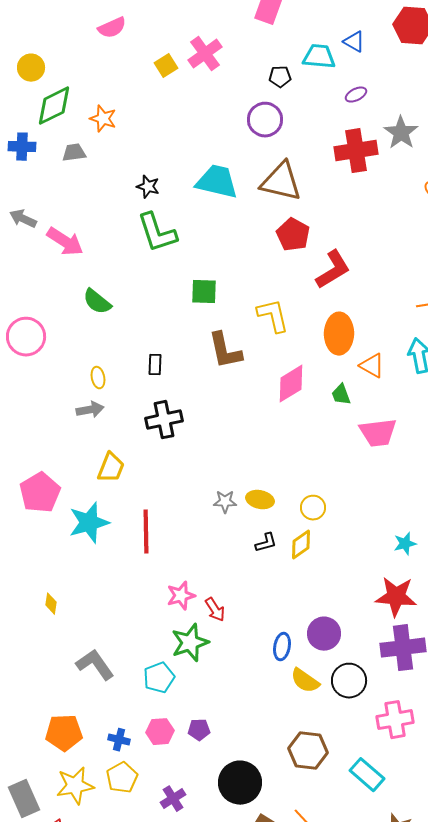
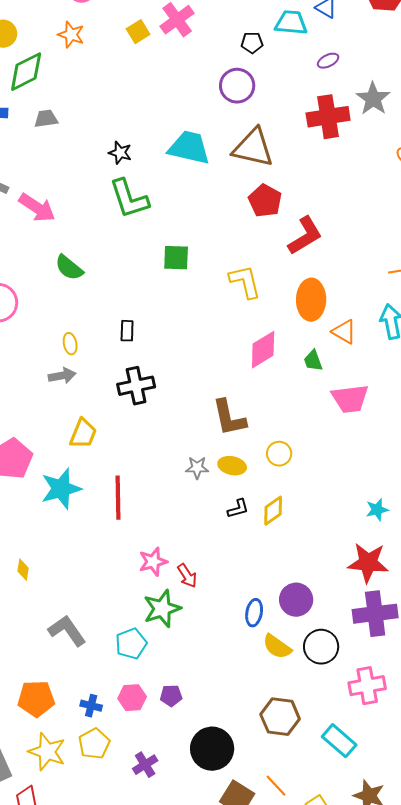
orange star: (103, 119) -> (71, 35), moved
brown L-shape: (225, 351) -> (229, 418), moved
yellow circle: (313, 508) -> (279, 454), moved
yellow star: (75, 786) -> (47, 752), turned 30

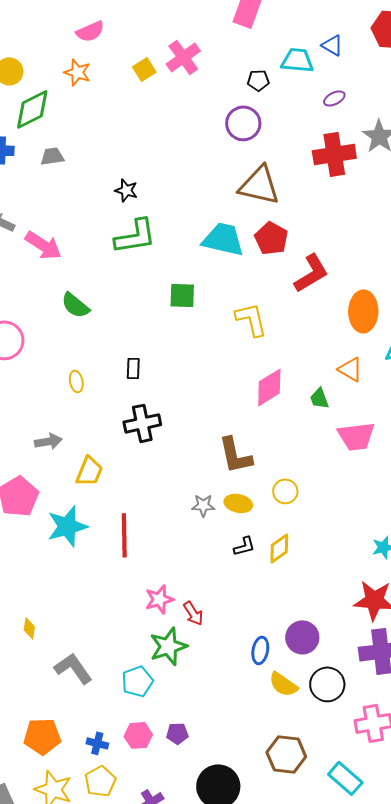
cyan trapezoid: (189, 148) -> (223, 239), moved
green L-shape: (129, 199) -> (135, 236), turned -81
orange ellipse: (311, 300) -> (363, 311), moved
gray arrow: (62, 376) -> (48, 441), moved
yellow diamond: (23, 570) -> (29, 628), moved

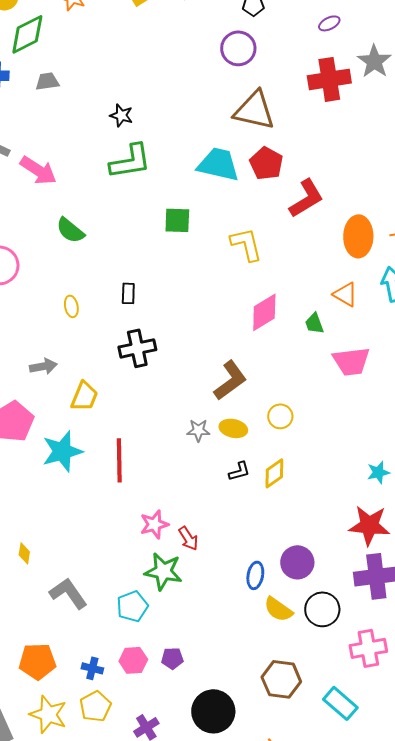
brown L-shape: (235, 455) -> (230, 380), turned -114
green star: (168, 646) -> (163, 571), turned 30

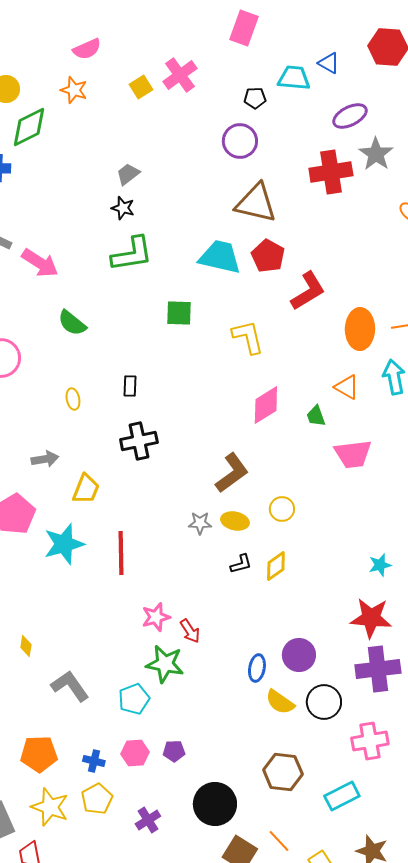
purple ellipse: (329, 23) -> (350, 116), moved, size x1.6
gray trapezoid: (47, 81) -> (128, 174), moved, turned -30
cyan rectangle: (340, 703) -> (342, 796), turned -68

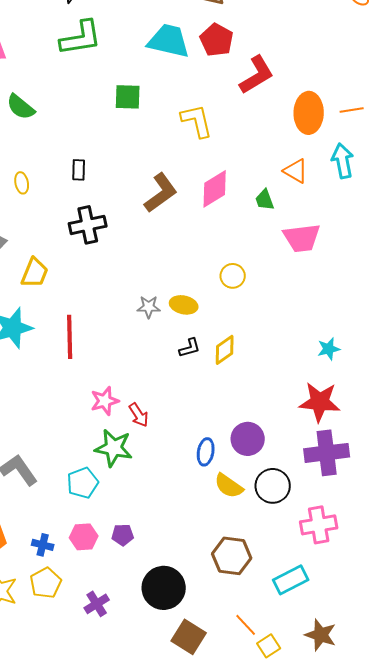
brown L-shape: (232, 473) -> (161, 193), moved
yellow circle: (282, 509) -> (233, 276), moved
orange line: (279, 841) -> (246, 625), moved

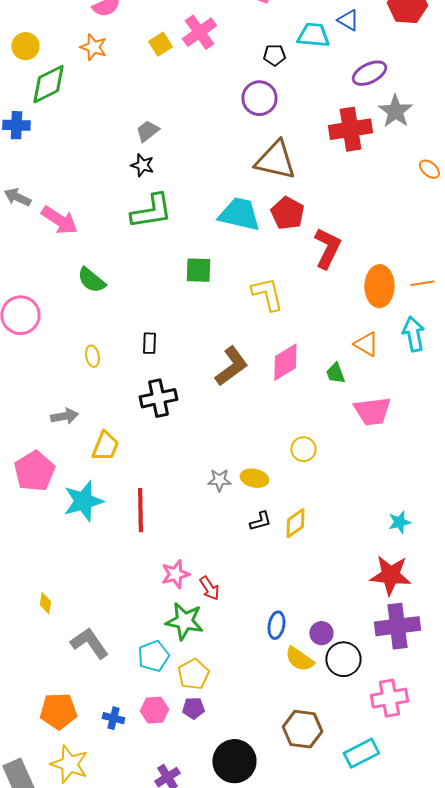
red L-shape: (257, 75) -> (327, 248), turned -33
purple circle: (248, 439) -> (321, 633), moved, size x0.7
yellow pentagon: (46, 583) -> (193, 674), moved

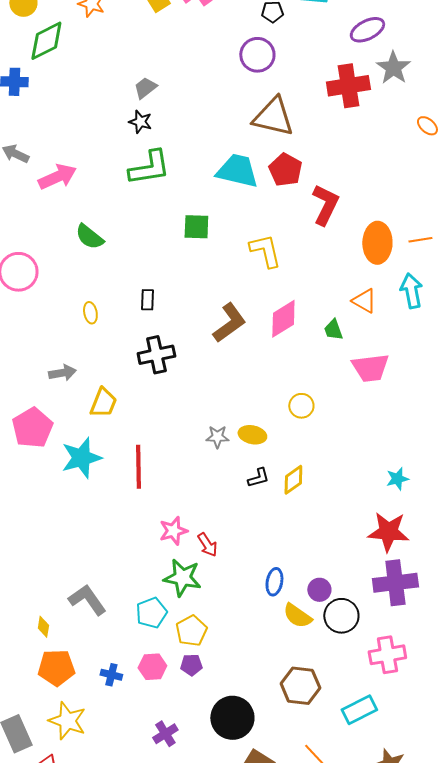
pink arrow: (59, 220) -> (57, 177), turned -57
yellow diamond: (45, 603) -> (43, 627), moved

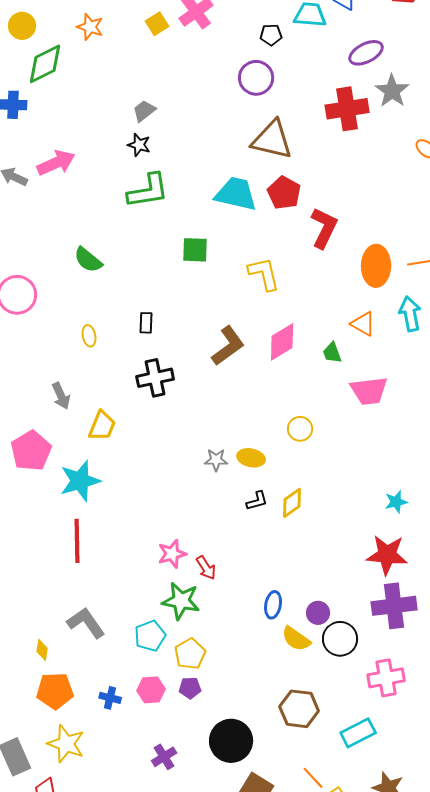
pink arrow: (57, 177) -> (56, 163), moved
gray arrow: (62, 373) -> (61, 396), turned 76
red line: (138, 467) -> (77, 541), moved

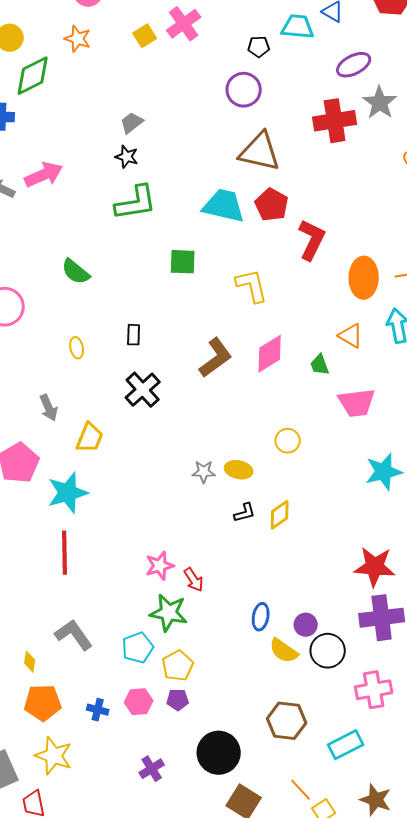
black cross: (155, 378) -> (143, 390), turned -30
cyan star: (396, 502) -> (384, 472), moved, size x1.6

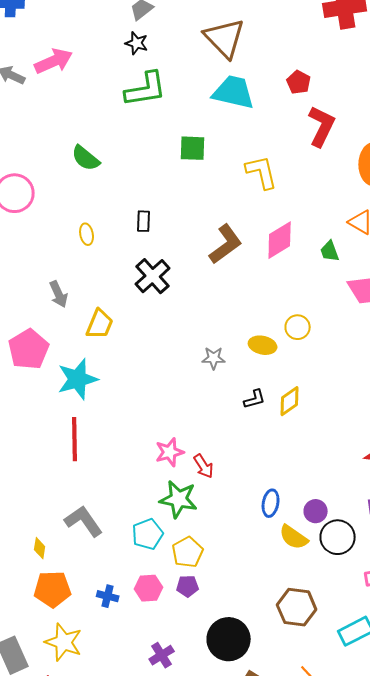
brown triangle: (260, 152) -> (225, 38), moved, turned 33
red pentagon: (272, 205) -> (299, 82), moved, size x0.7
yellow ellipse: (239, 470) -> (263, 345), moved

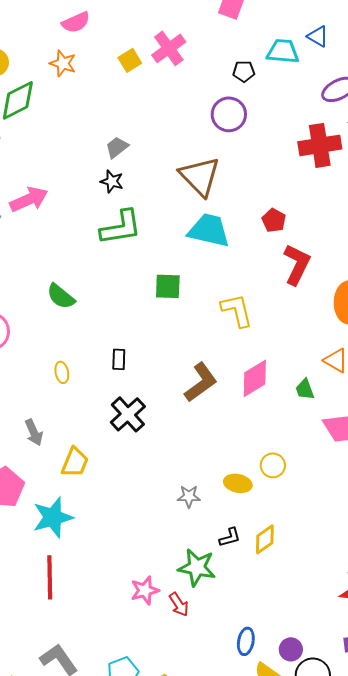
green star: (179, 499) -> (197, 567), moved

